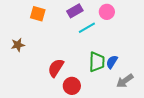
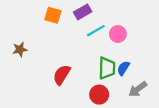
pink circle: (107, 12) -> (118, 34), moved
orange square: (38, 14) -> (53, 15), moved
red circle: (72, 86) -> (99, 95), moved

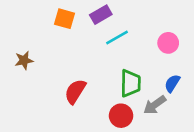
pink circle: (118, 34) -> (168, 43), moved
blue semicircle: (123, 68) -> (172, 83), moved
gray arrow: (138, 89) -> (155, 105), moved

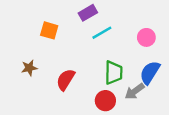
orange square: (64, 19) -> (49, 30), moved
brown star: (24, 60) -> (29, 68), moved
blue semicircle: (172, 83) -> (150, 73), size x1.5

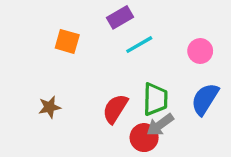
brown star: (29, 68) -> (50, 107), moved
red semicircle: (66, 80) -> (115, 109), moved
gray arrow: (135, 91) -> (160, 125), moved

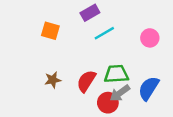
green trapezoid: (155, 99) -> (116, 74), turned -95
blue semicircle: (205, 99) -> (149, 88), moved
brown star: (50, 107) -> (53, 80), moved

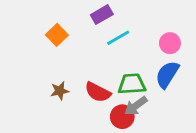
orange square: (50, 31) -> (57, 35), turned 30
red semicircle: (86, 81) -> (98, 92), turned -95
blue semicircle: (149, 88) -> (167, 74), moved

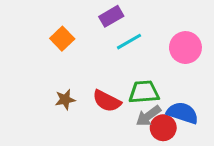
pink circle: (170, 43) -> (185, 48), size x1.4
blue semicircle: (167, 74) -> (182, 113), moved, turned 76
red circle: (122, 117) -> (163, 128), moved

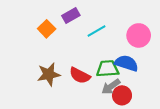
purple rectangle: (111, 16) -> (71, 15), moved
brown star: (65, 100) -> (49, 74), size x1.5
blue semicircle: (182, 113) -> (126, 63), moved

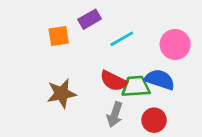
orange square: (47, 29) -> (59, 36), turned 35
red semicircle: (80, 75) -> (113, 81), moved
gray arrow: (111, 87) -> (115, 115), moved, turned -36

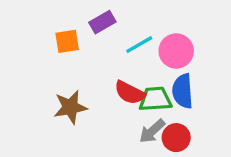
pink circle: (175, 44) -> (176, 51), moved
blue semicircle: (160, 80) -> (183, 91), turned -112
gray arrow: (115, 115) -> (152, 131), moved, turned 30

